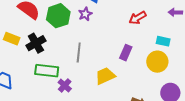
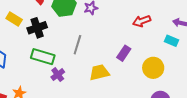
cyan rectangle: (163, 41) -> (172, 41), moved

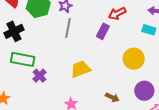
gray line: (77, 45) -> (68, 28), moved
purple rectangle: (124, 53) -> (103, 31), moved

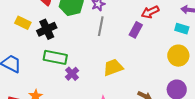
yellow circle: (134, 59) -> (178, 56), moved

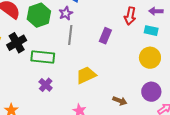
red arrow: (150, 12) -> (130, 16), moved, turned -48
green rectangle: (55, 57) -> (43, 57), moved

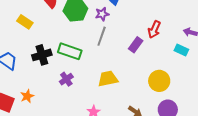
red arrow: (130, 16) -> (154, 29), moved
black cross: (17, 43) -> (42, 55), moved
yellow circle: (150, 58) -> (159, 81), moved

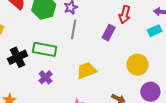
cyan rectangle: (181, 50) -> (155, 31), turned -40

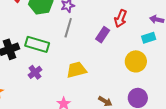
yellow circle: (138, 65) -> (136, 61), moved

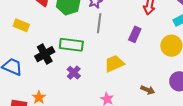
purple rectangle: (103, 35) -> (135, 34), moved

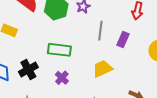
gray line: (99, 23) -> (100, 31), moved
black cross: (45, 54) -> (28, 69), moved

